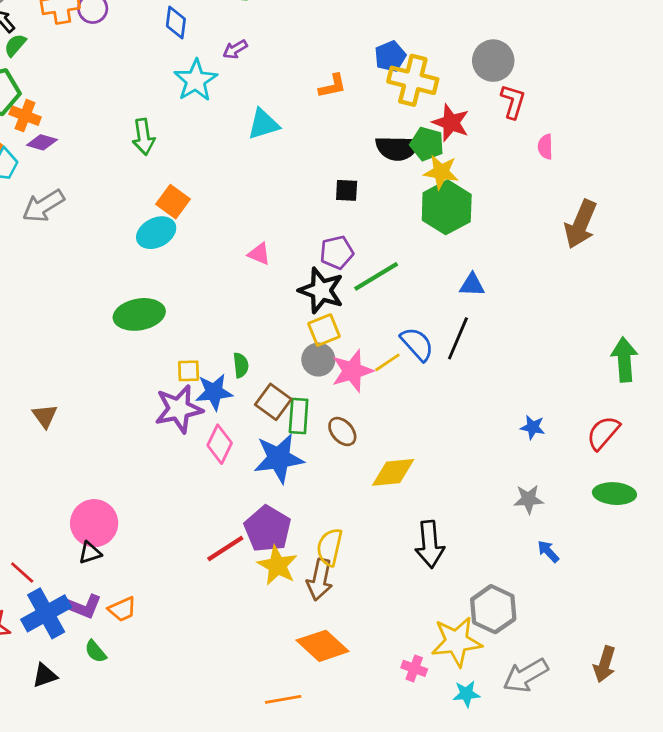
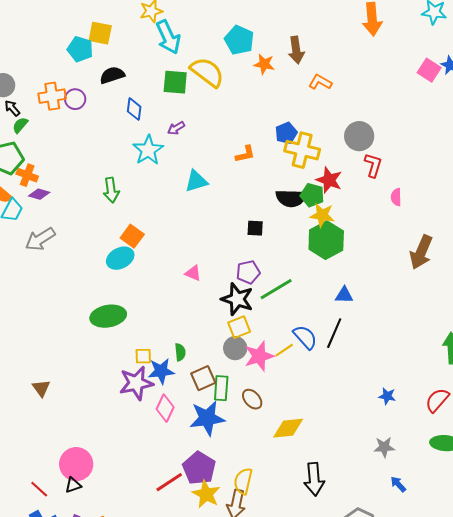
brown square: (273, 402) -> (203, 378), turned 30
red line: (22, 573) -> (39, 489), moved

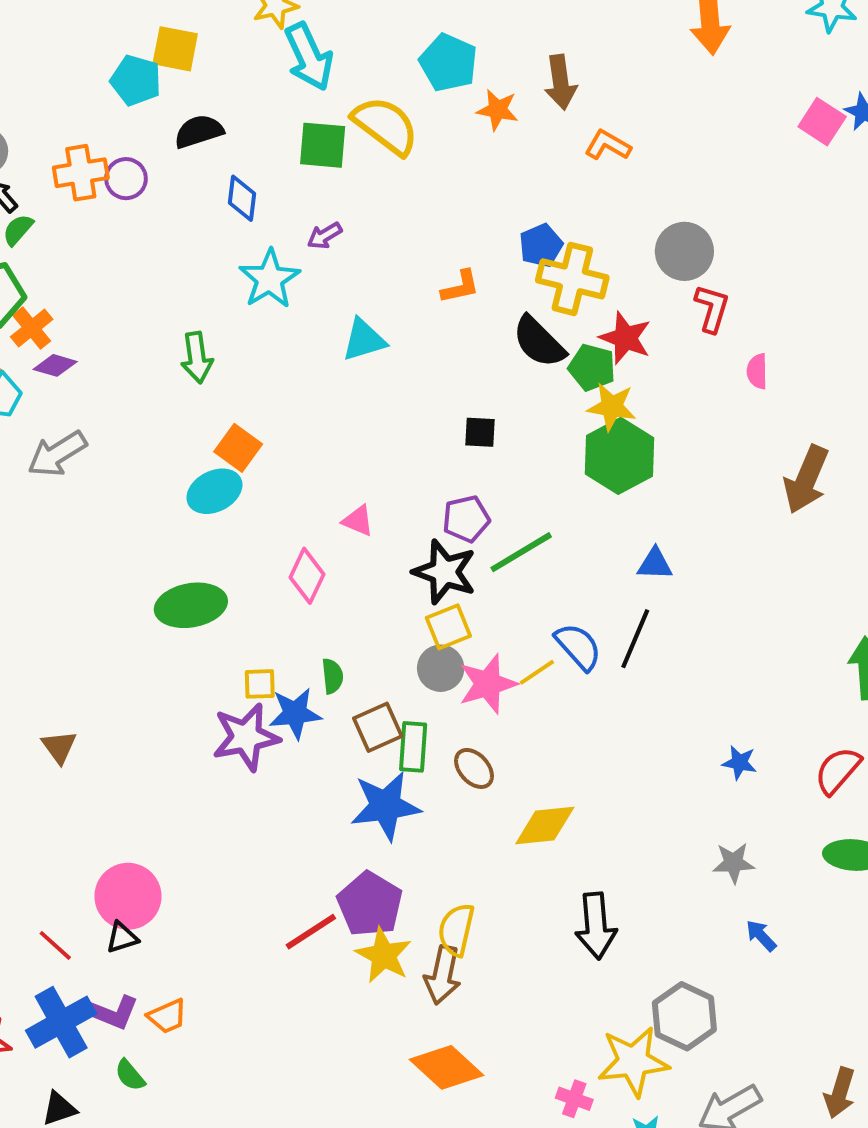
orange cross: (27, 175) -> (32, 328), turned 30
black semicircle: (291, 198) -> (539, 342), moved, turned 44
pink diamond: (165, 408) -> (307, 576), moved

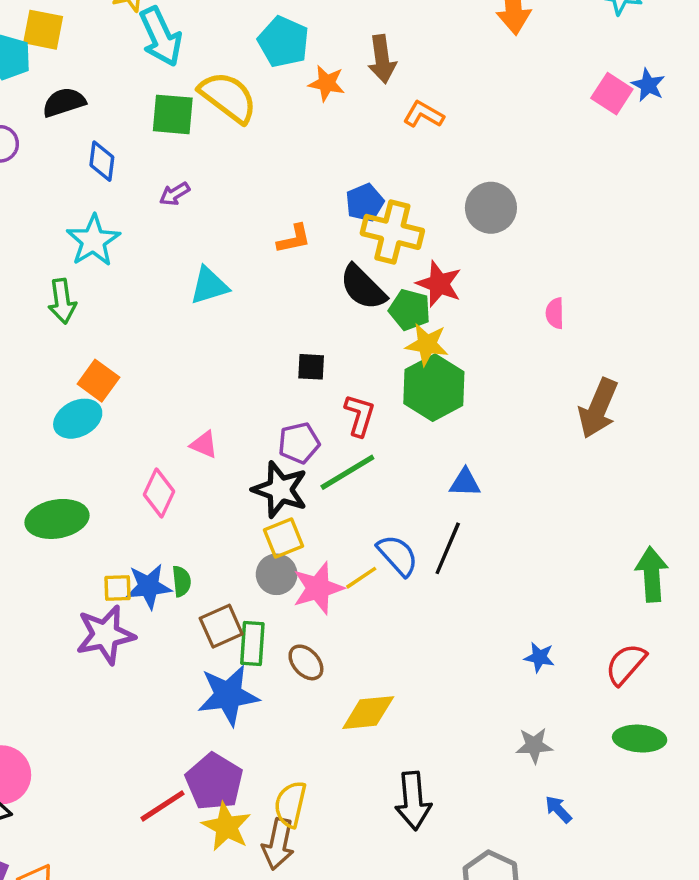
cyan star: (270, 279) -> (93, 241), moved
red L-shape: (712, 308) -> (360, 415), moved
blue star: (295, 713) -> (149, 586), moved

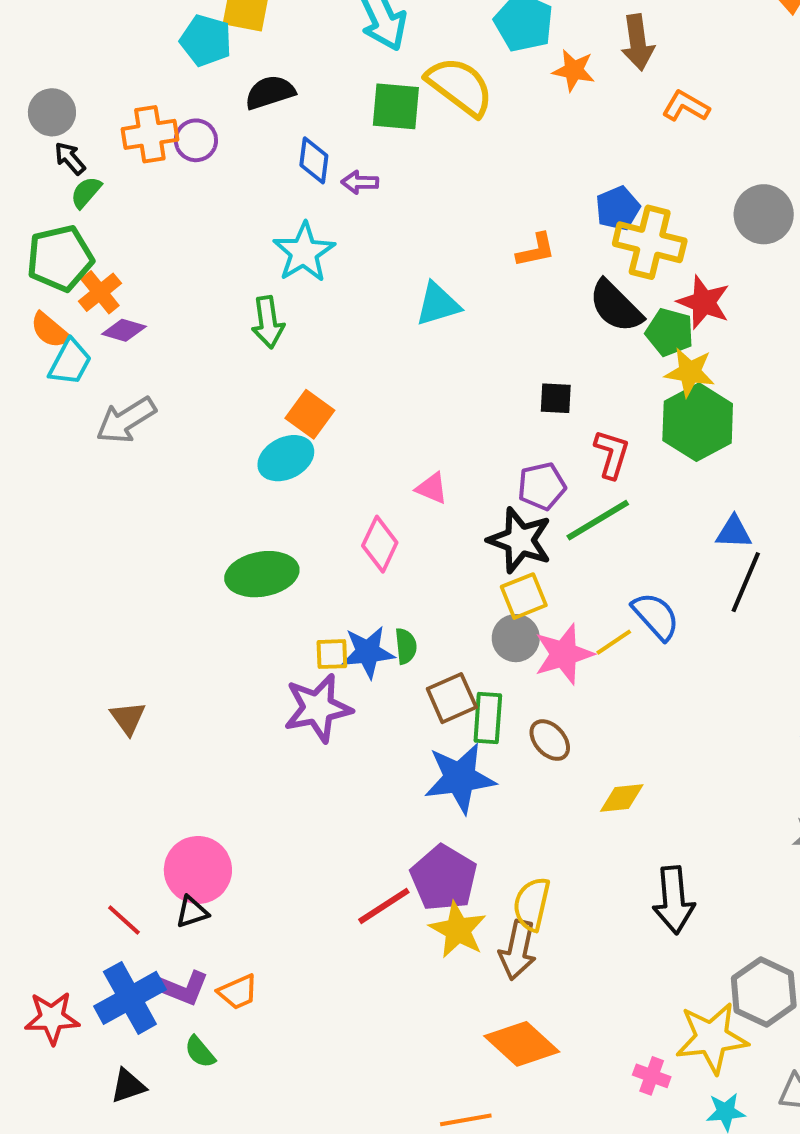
purple arrow: (175, 194) -> (360, 182), moved, turned 32
black line: (448, 548) -> (746, 582), moved
yellow diamond: (368, 713) -> (622, 798), size x0.7

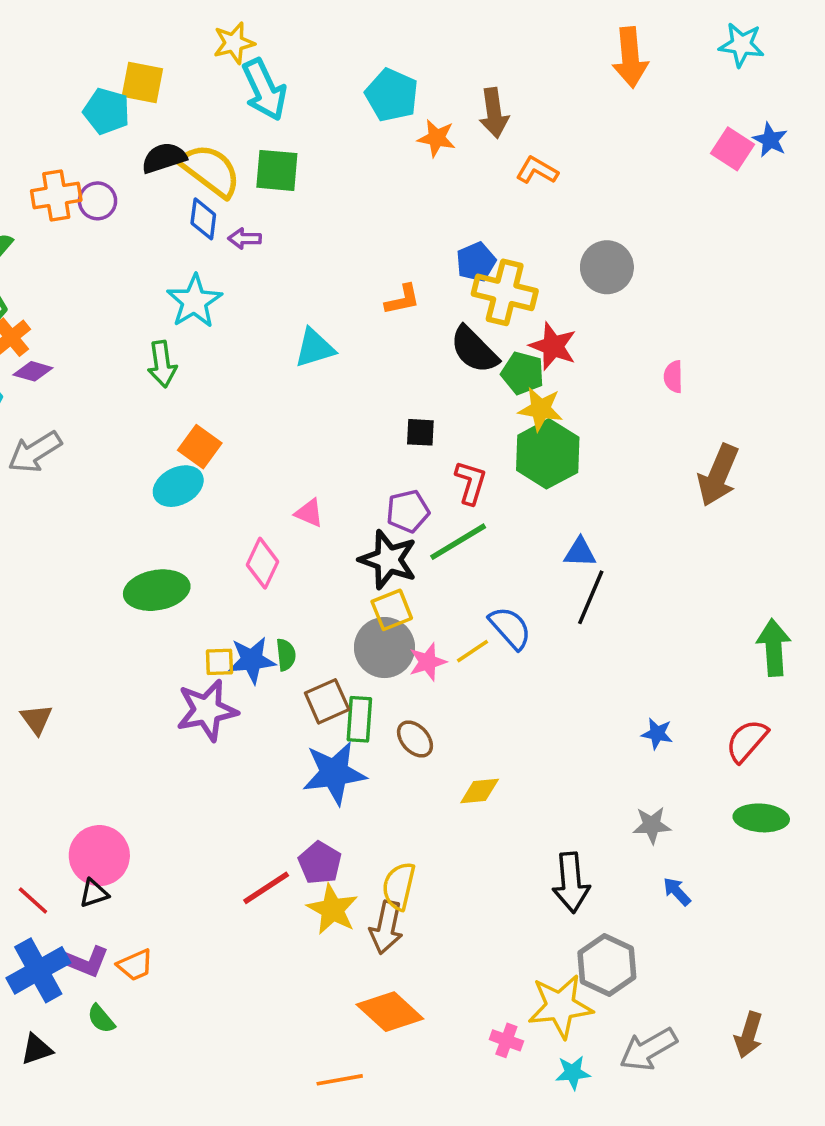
yellow semicircle: (460, 86) -> (211, 170), moved
gray circle: (516, 638) -> (385, 648), size x1.4
pink star: (564, 654) -> (428, 662), size x0.7
purple pentagon: (444, 878) -> (320, 863), size x0.7
black arrow: (674, 900) -> (571, 882), moved

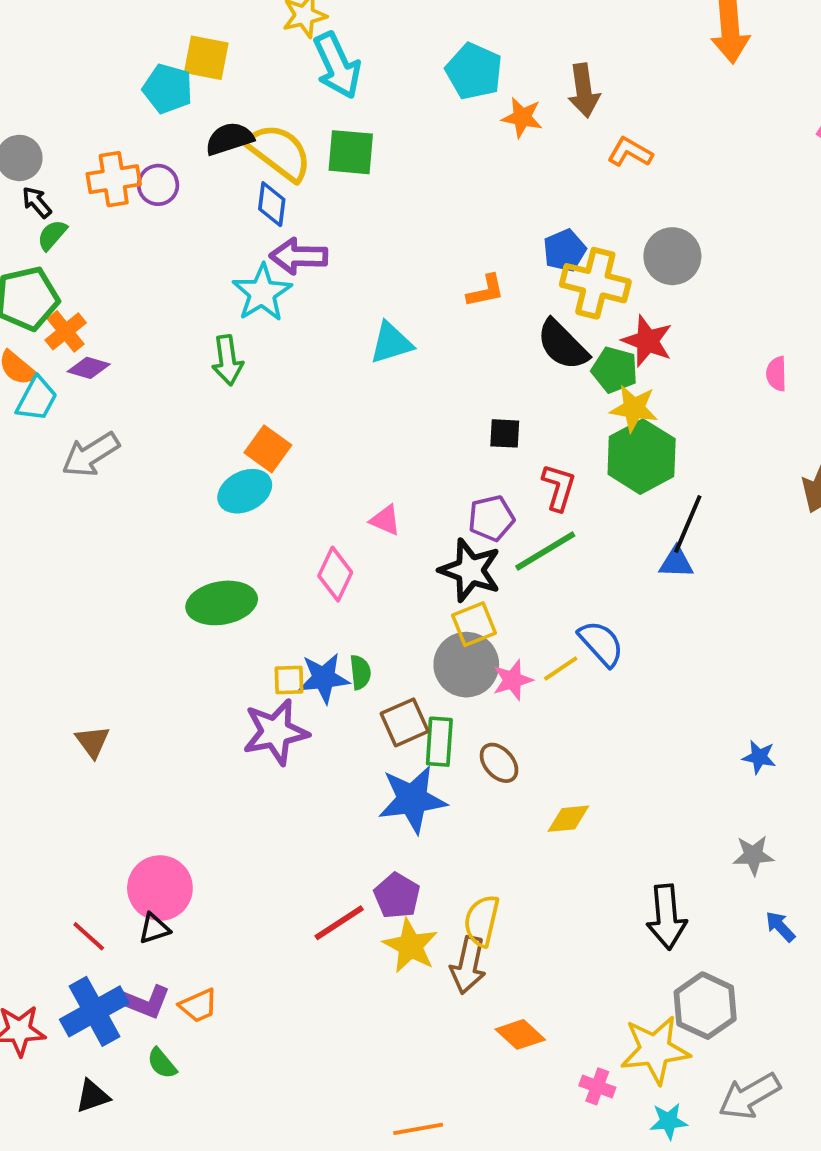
purple arrow: (245, 239) -> (299, 256), moved, size x1.6
gray circle: (607, 267) -> (672, 256), moved
black line: (591, 597) -> (688, 524), moved
orange diamond: (390, 1012) -> (520, 1034), moved, size x0.7

